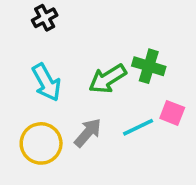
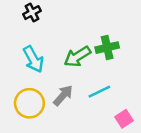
green cross: (149, 66) -> (107, 48), turned -30
pink square: (172, 113) -> (124, 119), moved, turned 36

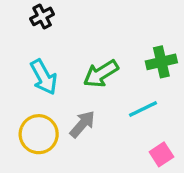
green cross: (107, 48) -> (161, 62), moved
cyan line: (99, 92) -> (143, 109), moved

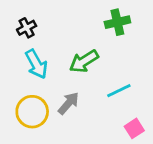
black cross: (42, 16) -> (27, 28), moved
green cross: (161, 62) -> (117, 22), moved

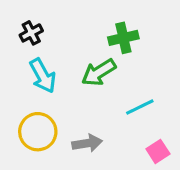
green cross: (117, 22) -> (123, 38), moved
gray arrow: (69, 103) -> (87, 143), moved, turned 40

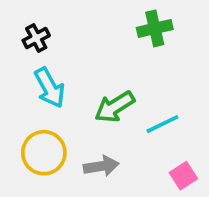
green cross: (123, 38) -> (155, 28), moved
green arrow: (99, 72) -> (115, 107), moved

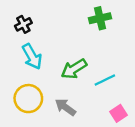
gray arrow: (101, 166) -> (65, 107), turned -135

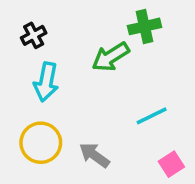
cyan arrow: (32, 57) -> (46, 82), turned 40
green arrow: (74, 69) -> (111, 57), moved

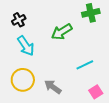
green cross: (145, 26) -> (91, 13), moved
cyan arrow: (46, 82) -> (26, 46), turned -45

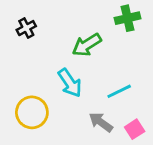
cyan arrow: (26, 46) -> (70, 83), moved
gray arrow: (53, 87) -> (101, 122), moved

